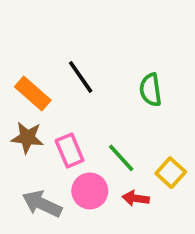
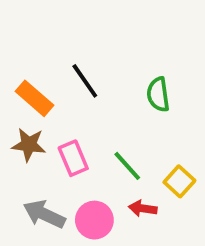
pink circle: (90, 191) -> (94, 220), moved

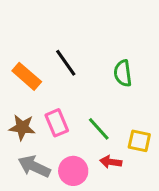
brown star: (29, 145) -> (22, 127), moved
yellow square: (179, 181) -> (139, 141), turned -30

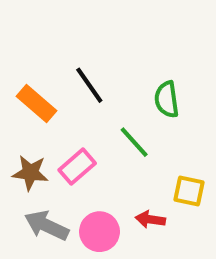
pink rectangle: (57, 123) -> (77, 167), turned 72
green line: (99, 129) -> (134, 142), moved

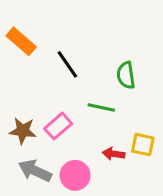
orange rectangle: (36, 104) -> (21, 41), moved
green line: (134, 142) -> (101, 108), turned -36
red arrow: (150, 219) -> (114, 154), moved

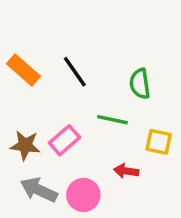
orange rectangle: (21, 41) -> (23, 70), moved
yellow square: (143, 145) -> (159, 142), moved

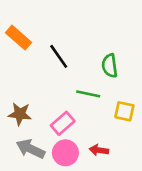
orange rectangle: (23, 70) -> (18, 38), moved
pink rectangle: (65, 140) -> (63, 123), moved
red arrow: (126, 171) -> (99, 150), moved

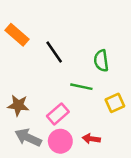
yellow square: (124, 111) -> (115, 103), turned -36

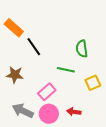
black line: (54, 52) -> (34, 47), moved
brown star: (18, 105) -> (15, 75), moved

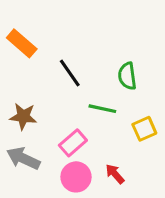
black line: (34, 47) -> (70, 73), moved
gray arrow: (23, 111) -> (23, 158), moved
red arrow: (74, 112) -> (115, 174), turned 40

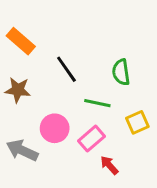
brown star: (23, 116) -> (18, 90), moved
pink rectangle: (73, 143) -> (92, 139), moved
pink circle: (76, 177) -> (55, 128), moved

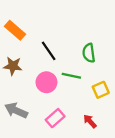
pink circle: (55, 128) -> (46, 82), moved
pink rectangle: (92, 139) -> (55, 118), moved
red arrow: (109, 165) -> (90, 121), moved

